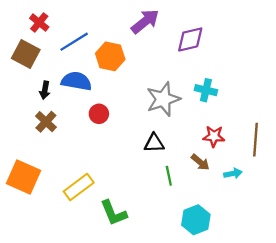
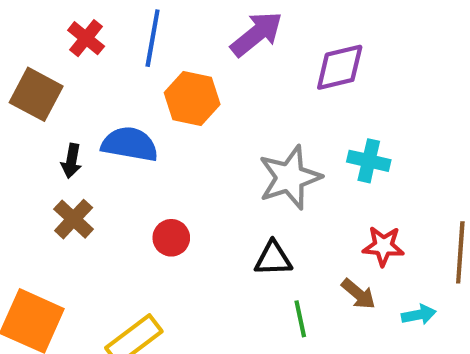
red cross: (39, 23) -> (86, 38), moved
blue line: (74, 42) -> (153, 38), moved, turned -48
red circle: (99, 114) -> (171, 238), moved

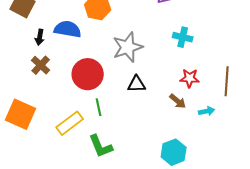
gray star: (290, 177) -> (128, 47), moved
red circle: (171, 238) -> (88, 74), size x1.8
green line: (300, 319) -> (99, 107), moved

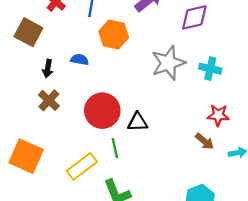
blue semicircle: (68, 29) -> (80, 59), size x0.6
gray star: (128, 47) -> (168, 63), moved
black triangle: (137, 84) -> (138, 122), moved

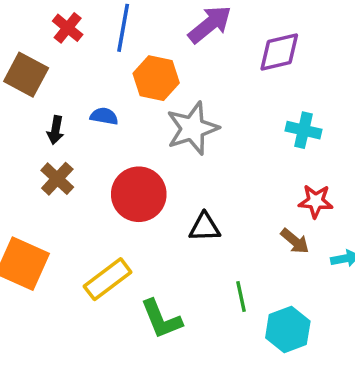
gray star: (168, 63) -> (192, 128), moved
black triangle: (138, 122) -> (205, 227), moved
green line: (115, 148) -> (241, 297), moved

